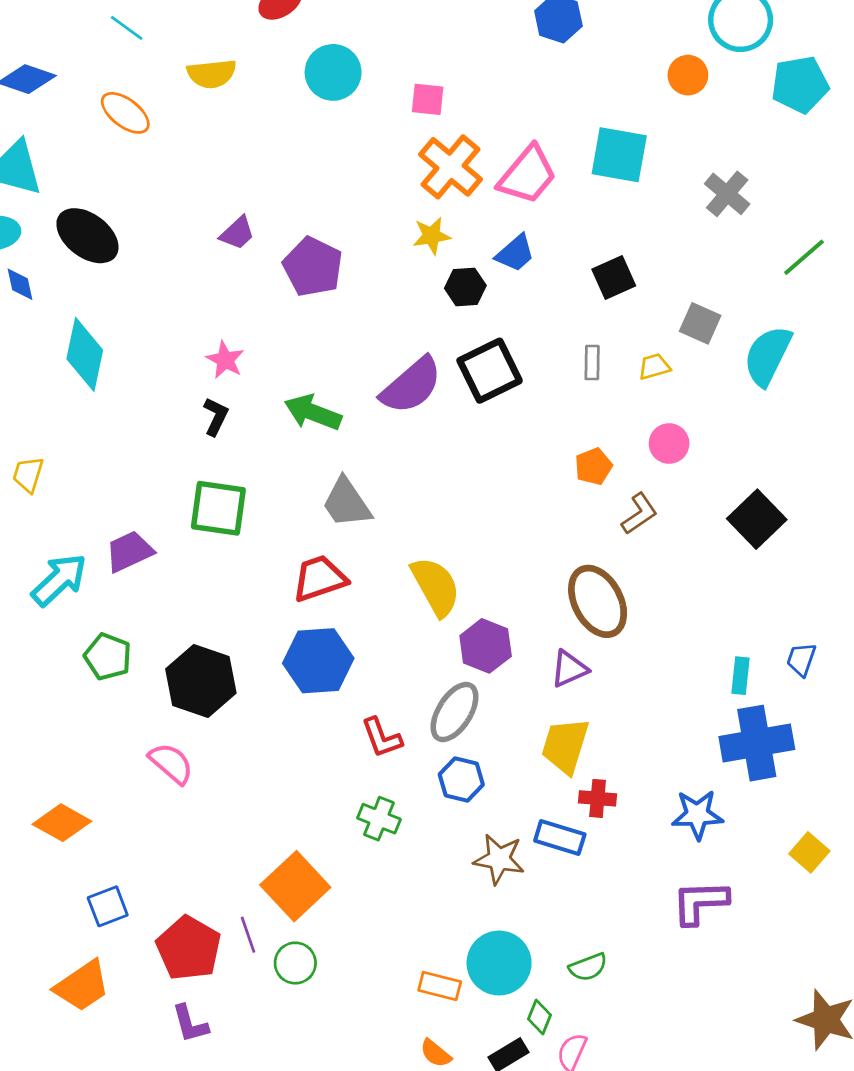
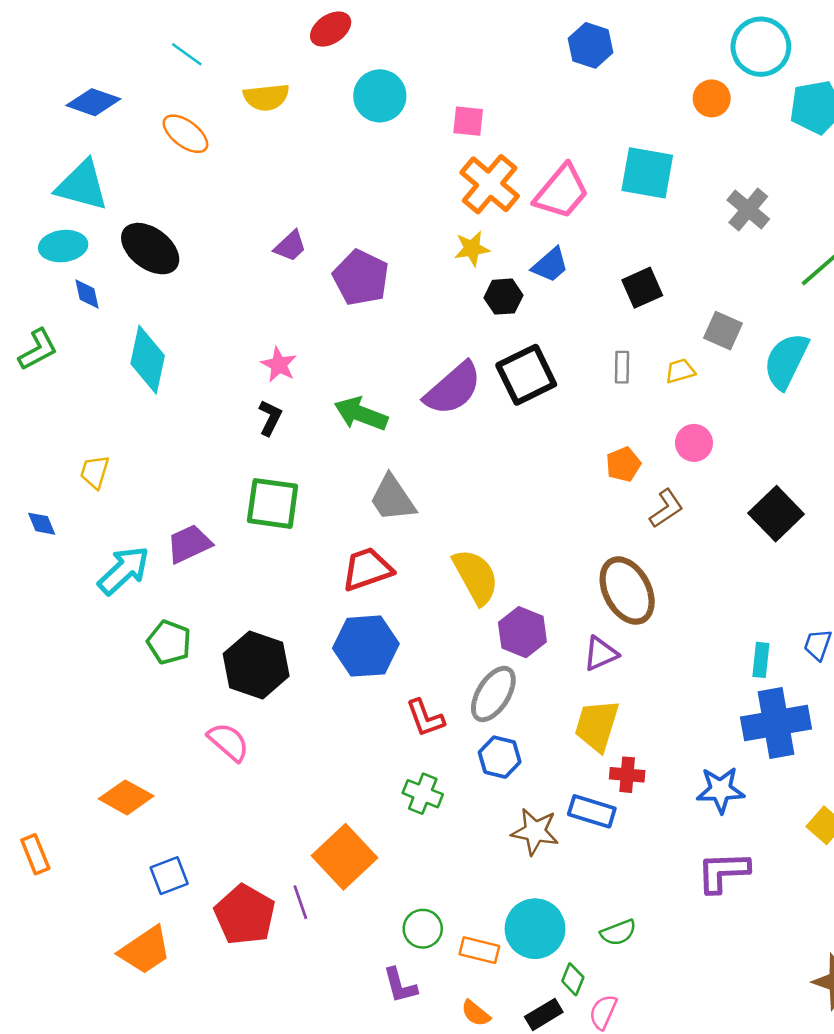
green circle: (295, 963) -> (423, 929), moved
purple L-shape: (190, 1024) -> (400, 985), moved

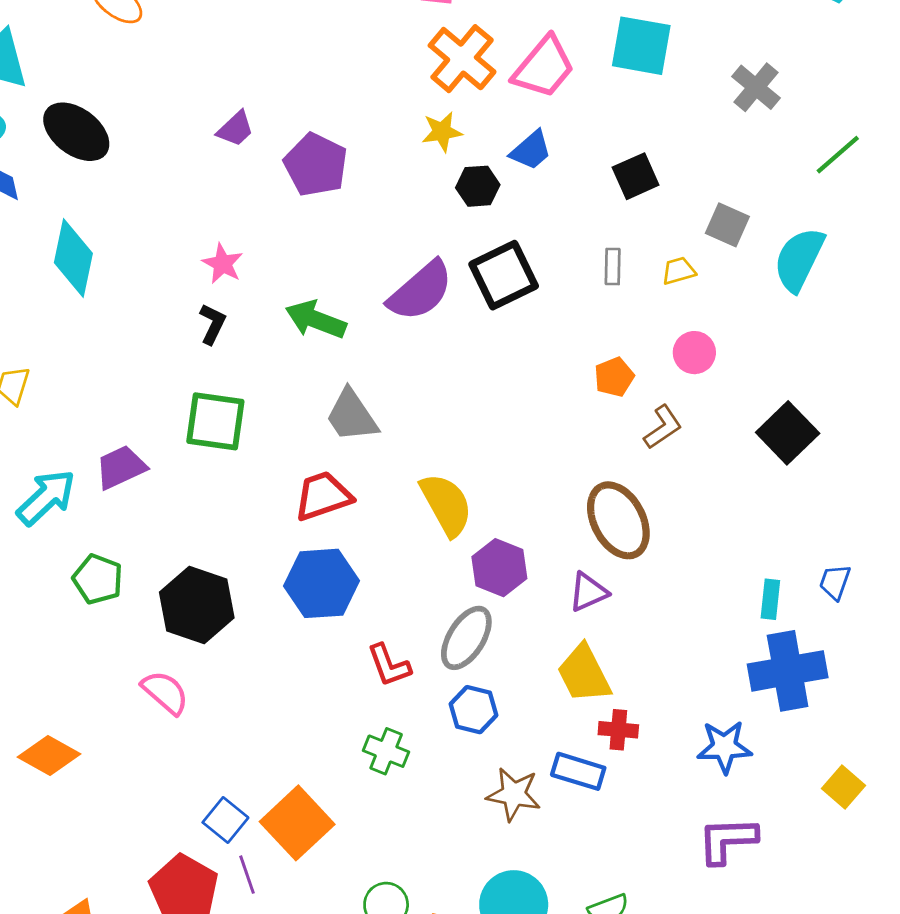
yellow trapezoid: (597, 726) -> (584, 674), turned -44
blue square: (169, 876) -> (225, 820), moved, turned -30

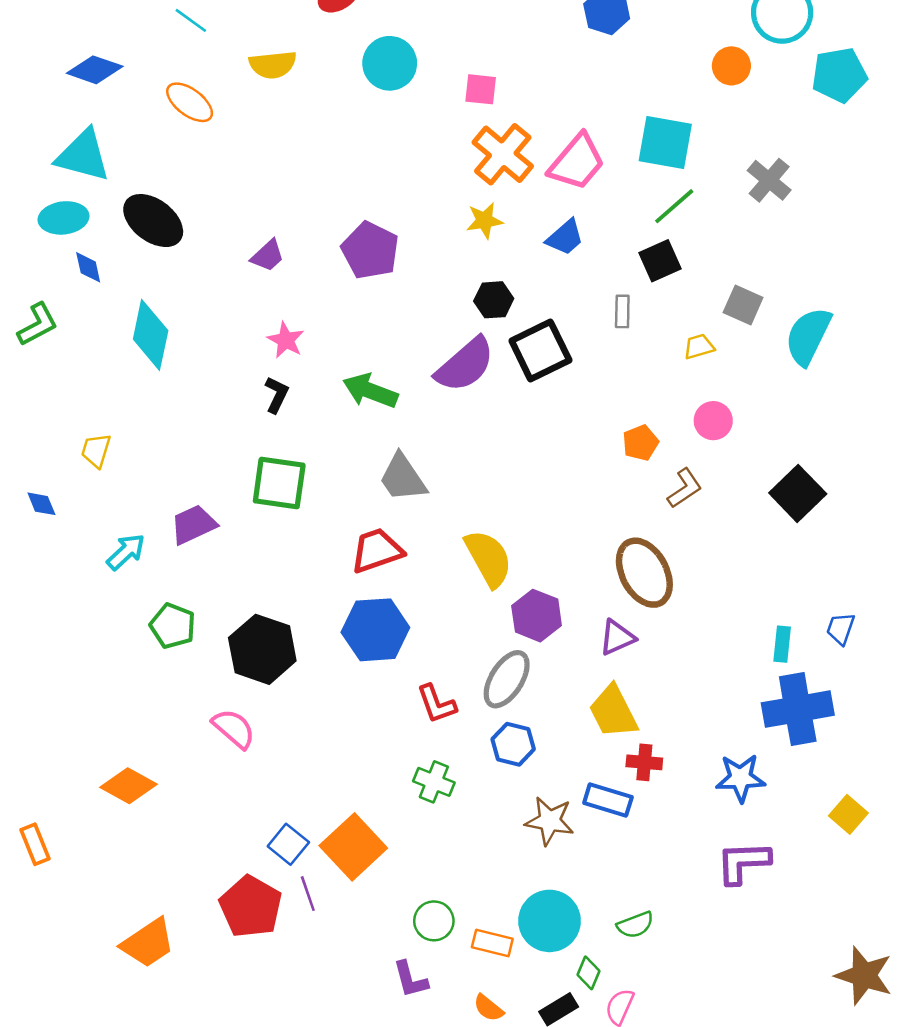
purple trapezoid: (235, 129) -> (268, 256), moved
green line: (838, 155) -> (674, 206), moved
black hexagon: (478, 186) -> (494, 300), moved
gray rectangle: (613, 267) -> (622, 311), moved
cyan arrow: (46, 497) -> (126, 552), size x0.7

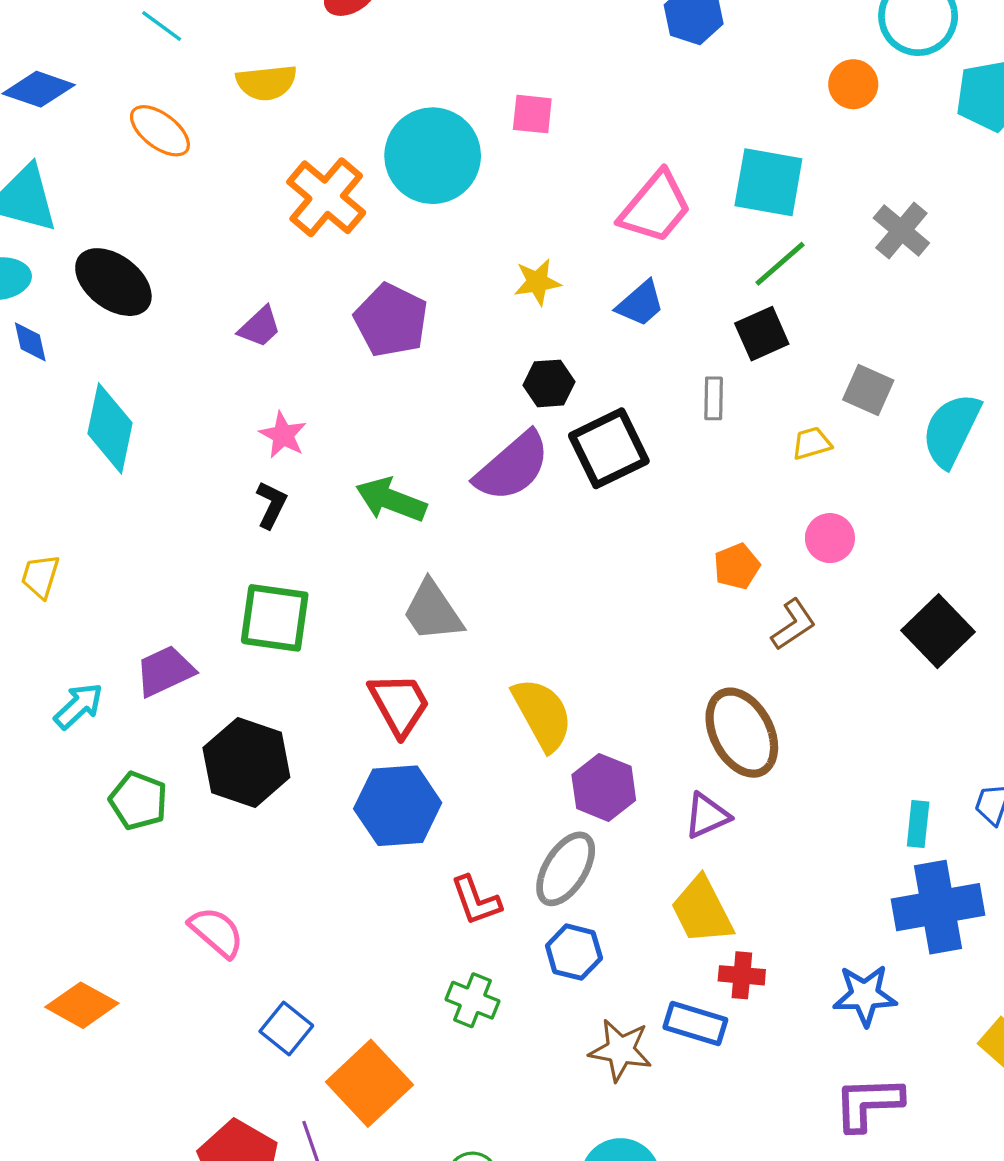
cyan circle: (390, 63) -> (433, 156), moved, size x1.4
orange cross: (503, 154) -> (326, 197), moved
red trapezoid: (377, 551) -> (399, 704), turned 80
black hexagon: (262, 649) -> (246, 762), moved
blue square: (288, 844) -> (286, 1028), moved

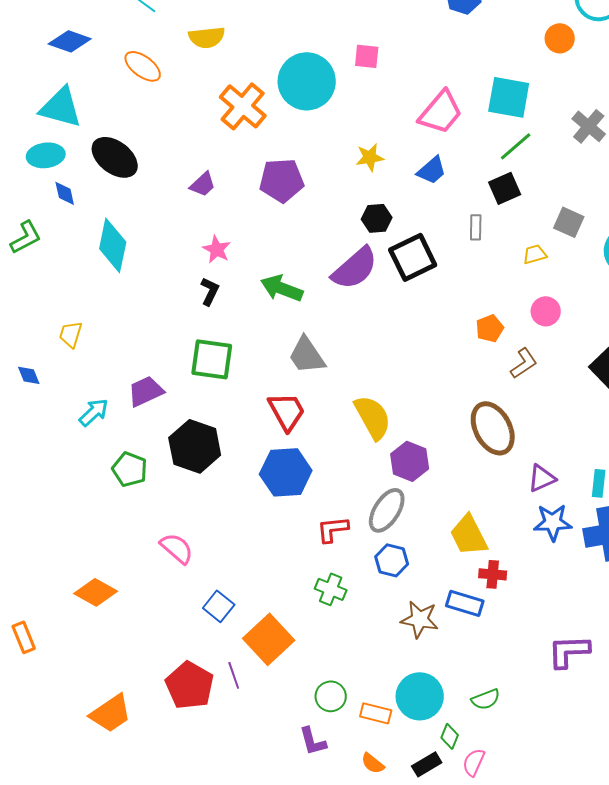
purple pentagon: (391, 320) -> (282, 180), turned -30
purple triangle: (707, 816) -> (542, 478), moved
red L-shape: (476, 900) -> (333, 529), turned 104
blue star: (865, 995) -> (553, 522), moved

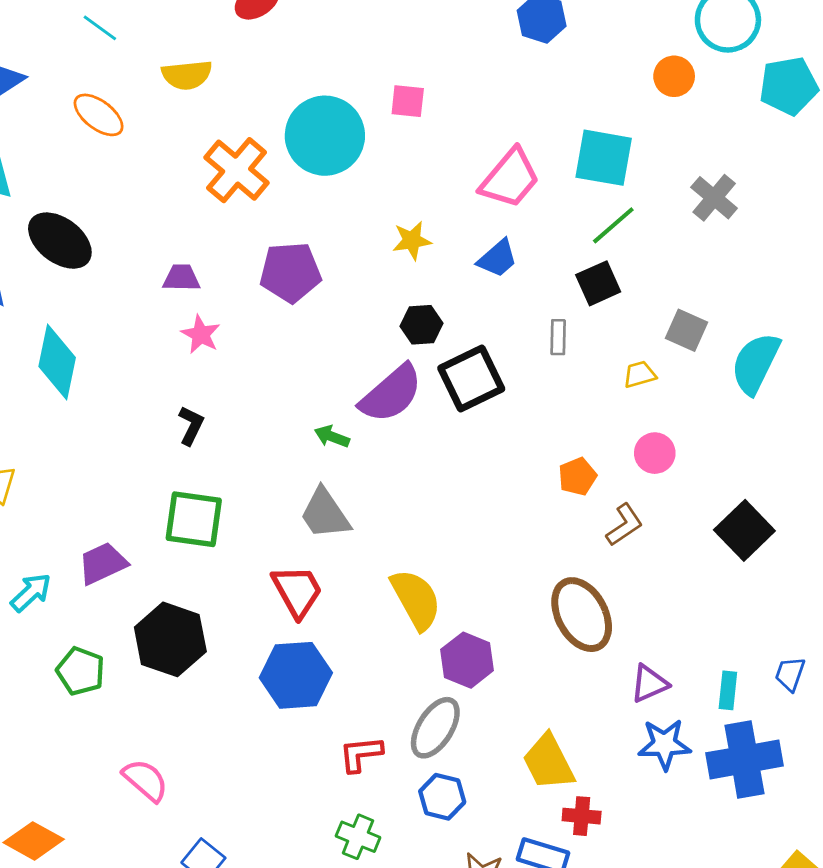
purple trapezoid: (203, 184) -> (181, 278), turned -136
pink star: (217, 249) -> (201, 334), moved
green arrow: (282, 288) -> (332, 437), moved, size x0.6

